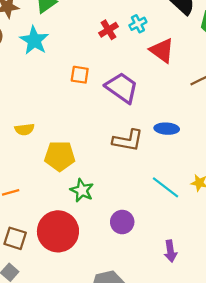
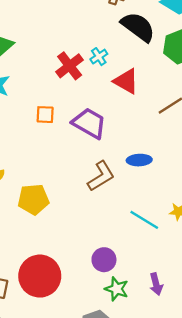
red cross: (108, 30) -> (70, 66), size x1.4
brown L-shape: (128, 140) -> (101, 176), turned -36
green star: (82, 190) -> (117, 289), moved

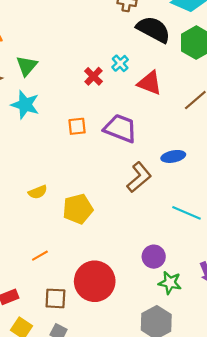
red cross: (70, 66) -> (93, 76), size x0.7

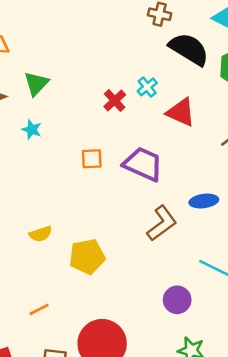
cyan star: (25, 105) -> (32, 129), size x0.6
purple circle: (154, 257) -> (177, 300), moved

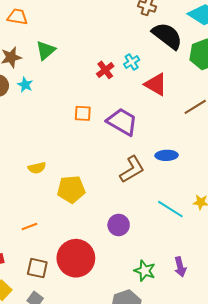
cyan star: (32, 129) -> (25, 85), moved
purple circle: (177, 300) -> (119, 225), moved

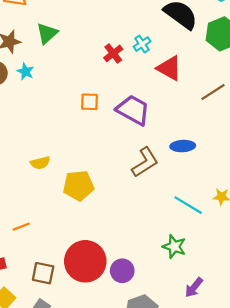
purple circle: (119, 225) -> (122, 271), moved
orange line: (29, 227) -> (21, 227), moved
purple arrow: (180, 267) -> (194, 287), moved, turned 54
green star: (145, 271) -> (174, 247), moved

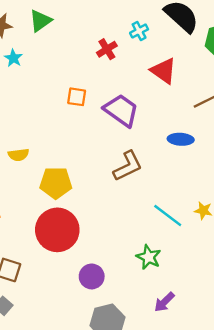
cyan cross: (142, 44) -> (139, 31), moved
blue ellipse: (183, 146) -> (181, 139), moved
red circle: (85, 261) -> (57, 230), moved

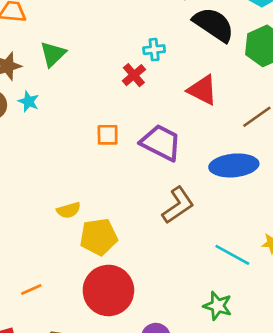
cyan cross: (139, 31) -> (154, 50), moved, turned 30
blue ellipse: (181, 139) -> (234, 165), size x1.6
yellow semicircle: (19, 155) -> (69, 210), moved

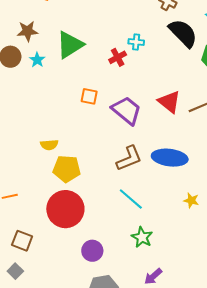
green triangle: (53, 54) -> (70, 45), moved, size x1.4
red triangle: (202, 90) -> (169, 102), moved
blue ellipse: (234, 165) -> (170, 158), moved
cyan line: (232, 255) -> (131, 199), moved

